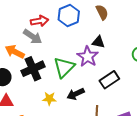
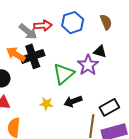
gray arrow: (33, 37) -> (28, 32), moved
black cross: (33, 69) -> (33, 56), moved
black rectangle: (109, 80) -> (109, 107), moved

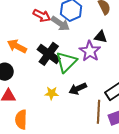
red arrow: (43, 26) -> (42, 16), turned 36
gray arrow: (28, 32) -> (60, 24), moved
black cross: (33, 56) -> (49, 54), moved, turned -30

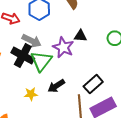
gray arrow: (60, 24) -> (32, 41), moved
black triangle: (101, 37) -> (80, 36), moved

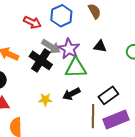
purple star: (63, 47) -> (69, 49), moved
green triangle: (41, 61) -> (76, 68), moved, turned 45

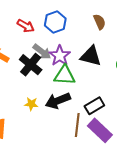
brown semicircle: (95, 11) -> (100, 22), moved
black triangle: (100, 46) -> (91, 56), size x1.6
black arrow: (71, 94) -> (58, 101), size x1.4
purple rectangle: (116, 120) -> (100, 130), turned 60

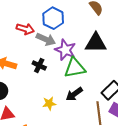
gray arrow: (42, 52) -> (46, 39), moved
black cross: (31, 65) -> (39, 65), size x0.6
black arrow: (58, 101) -> (74, 94), size x0.7

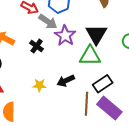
black triangle: (96, 43) -> (96, 34), turned 50
green triangle: (75, 68) -> (90, 56), moved

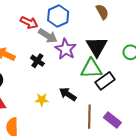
black arrow: (66, 81) -> (68, 94), turned 60
black rectangle: (103, 84) -> (105, 81), moved
purple rectangle: (109, 108) -> (112, 120), size x0.7

